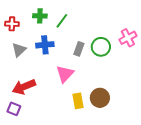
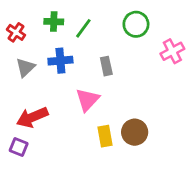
red cross: (12, 24) -> (16, 32), turned 32
green circle: (101, 47) -> (136, 24), moved
gray rectangle: (79, 49) -> (106, 66), turned -32

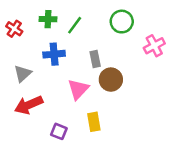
gray triangle: (25, 67) -> (23, 73), moved
brown circle: (135, 132) -> (111, 80), moved
purple square: (19, 147) -> (59, 131), moved

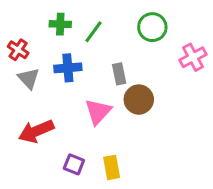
red cross: (14, 29) -> (18, 50), moved
gray triangle: (23, 73) -> (29, 78), moved, turned -30
yellow rectangle: (94, 122) -> (112, 167), moved

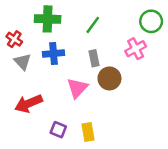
green cross: (60, 24) -> (48, 19), size x1.5
green circle: (152, 27) -> (151, 21), moved
green line: (94, 32) -> (93, 25), moved
pink cross: (193, 57) -> (136, 49), moved

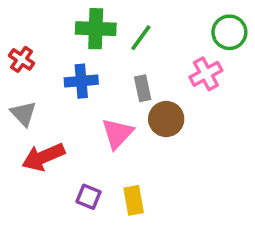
green cross: (48, 19) -> (96, 29), moved
gray triangle: (23, 62) -> (23, 114), moved

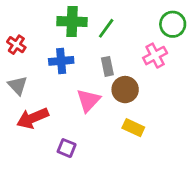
yellow rectangle: (134, 200) -> (133, 128), moved, turned -55

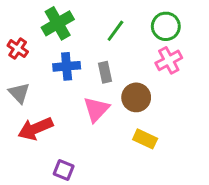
green cross: (72, 22) -> (58, 23), moved, turned -32
green circle: (173, 24) -> (166, 26), moved
gray rectangle: (107, 66) -> (105, 72), moved
purple square: (67, 148) -> (64, 170), moved

